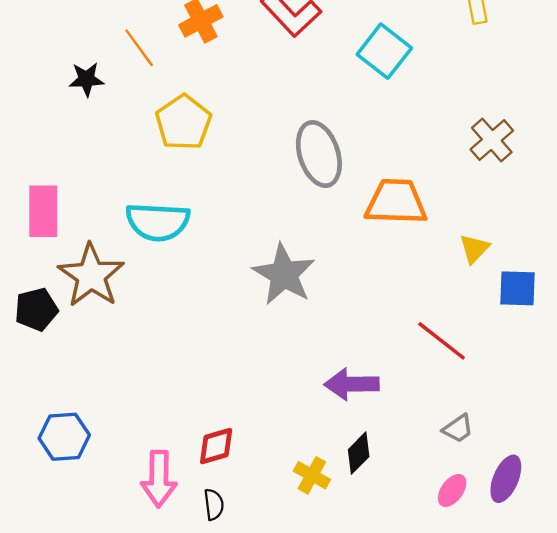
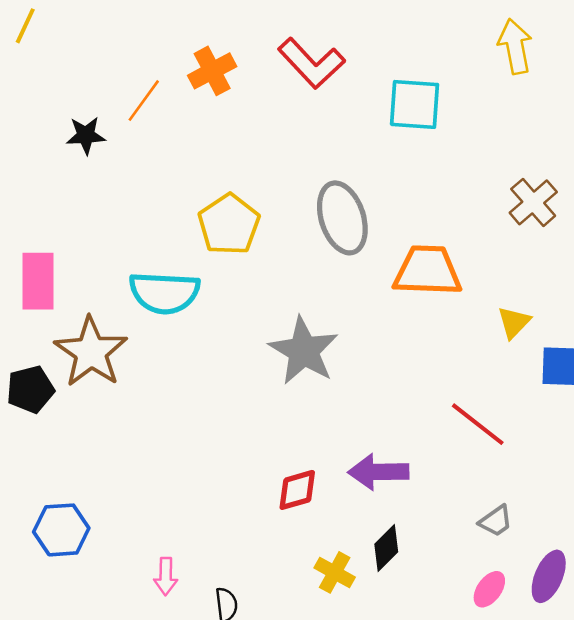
orange line: (139, 48) -> (144, 101), turned 72
cyan square: (384, 51) -> (415, 104), turned -34
yellow pentagon: (183, 122) -> (229, 224), moved
red diamond: (216, 446) -> (297, 490), moved
pink arrow: (159, 479) -> (166, 576), size x0.6

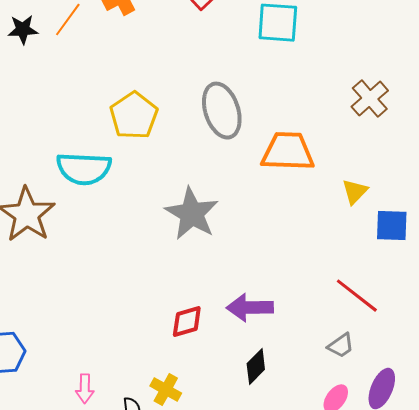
black star: (86, 135) -> (23, 30), moved
red line: (478, 424) -> (357, 296), moved
yellow cross: (335, 572) -> (166, 390), moved

